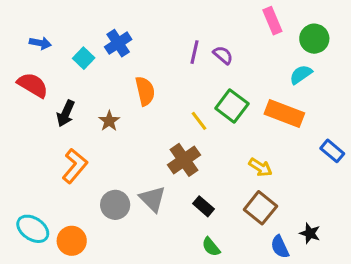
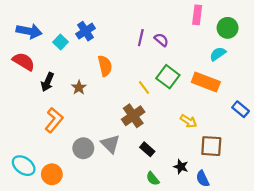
pink rectangle: (272, 21) -> (197, 15), turned 30
blue arrow: (40, 43) -> (29, 31), size x1.6
brown square: (260, 208) -> (211, 146), moved, turned -35
black star: (310, 233) -> (181, 167), moved

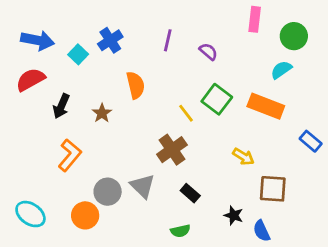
purple line: (141, 38) -> (168, 40), moved
red semicircle: (24, 61) -> (30, 80), turned -60
orange circle: (52, 174) -> (85, 215), moved
green semicircle: (153, 179) -> (180, 231), moved, turned -64

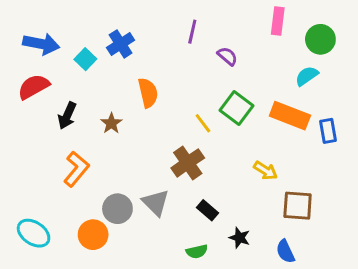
purple line: (168, 40) -> (192, 32), moved
blue rectangle: (311, 141) -> (328, 131), moved, turned 40
black star: (234, 215) -> (240, 238), moved

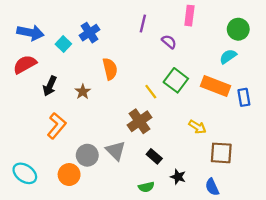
pink rectangle: (278, 21) -> (189, 16), moved

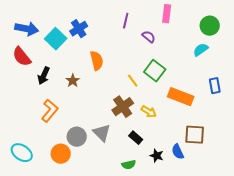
cyan square: (63, 44) -> (56, 39), size x1.5
red semicircle: (25, 64) -> (22, 57), turned -100
orange rectangle: (216, 86) -> (181, 97), moved
yellow arrow: (197, 127) -> (149, 112), moved
blue semicircle: (212, 187) -> (178, 152), moved

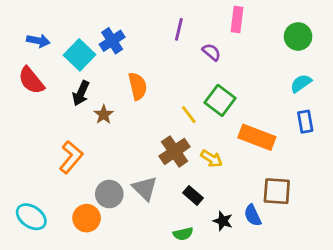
blue arrow: (27, 29) -> (38, 41), size x0.7
cyan semicircle: (201, 50) -> (301, 83), moved
black arrow: (44, 76) -> (81, 93), moved

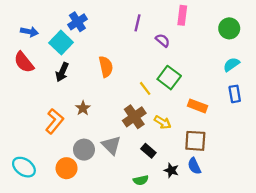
blue cross: (112, 41) -> (77, 22), moved
brown star: (104, 115) -> (83, 108), moved
orange rectangle: (257, 137) -> (198, 106), size x0.7
brown square: (277, 191) -> (195, 141), moved

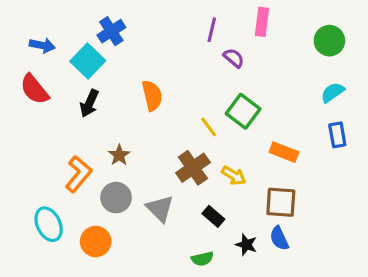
purple line: (137, 23) -> (212, 30), moved
gray circle: (84, 150) -> (116, 198), moved
cyan ellipse: (24, 167) -> (49, 224), moved, turned 30

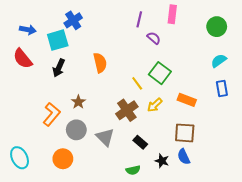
cyan square: (88, 61) -> (58, 40), turned 30
yellow arrow: (234, 176) -> (155, 105), moved, turned 105
cyan ellipse: (49, 224) -> (20, 158), moved

